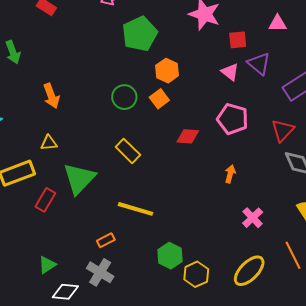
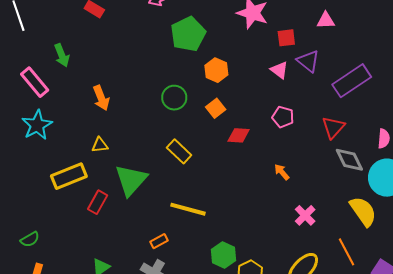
orange square: (159, 99) -> (216, 108), moved
pink pentagon: (233, 119) -> (283, 117), size x0.7
orange arrow: (230, 174) -> (282, 172), turned -54

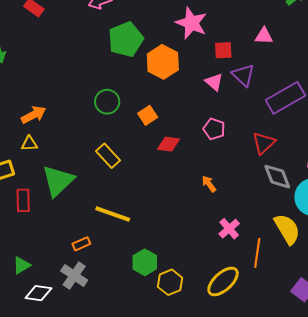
orange hexagon: (216, 70) -> (163, 62), moved, size x1.4
orange arrow: (101, 98) -> (34, 115), moved, turned -100
red rectangle: (98, 202) -> (23, 200), turned -35
orange line: (346, 252) -> (257, 253), moved, turned 32

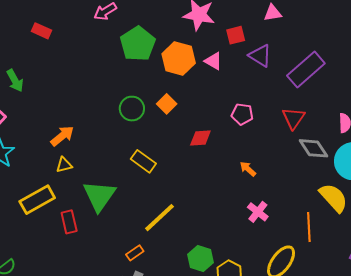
pink triangle: (214, 82) -> (213, 61), moved
orange square: (148, 115) -> (167, 104), moved
yellow line: (113, 214) -> (159, 218), turned -51
pink cross: (229, 229) -> (258, 212), moved

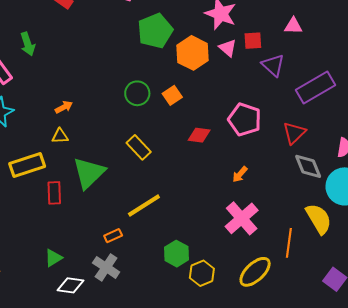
pink triangle: (213, 61) -> (228, 48), moved
pink pentagon: (242, 114) -> (245, 119), size x1.5
orange arrow: (62, 136) -> (64, 107), size x0.7
orange arrow: (248, 169) -> (240, 174), turned -102
pink cross: (258, 212) -> (242, 218), size x1.6

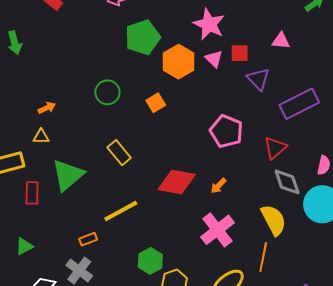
green circle: (137, 93) -> (107, 92), moved
red diamond: (199, 135) -> (177, 182), moved, size x1.6
yellow semicircle: (319, 219) -> (274, 220), moved
green triangle: (53, 258) -> (24, 246), moved

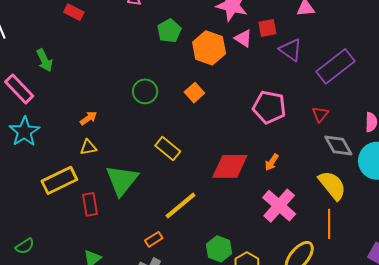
green pentagon: (143, 37) -> (169, 31), size x0.7
red triangle: (275, 148) -> (320, 114), size x0.7

